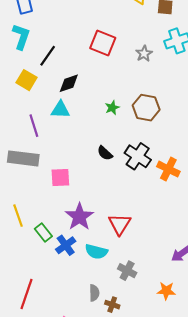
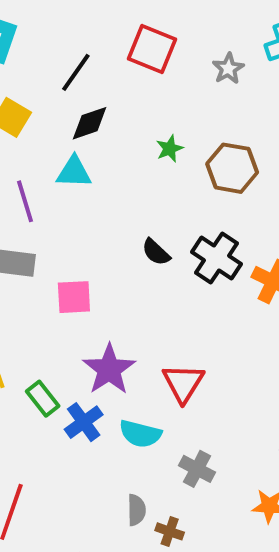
black line: (48, 56) -> (76, 72), moved
green star: (112, 108) -> (170, 149), moved

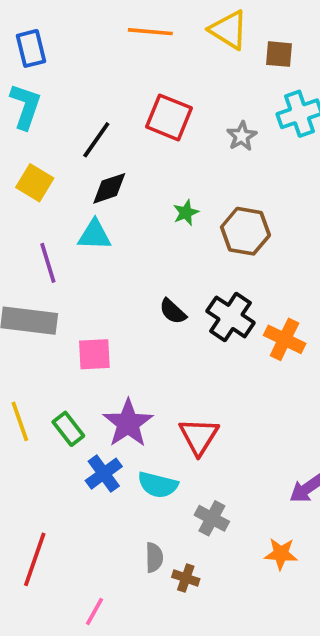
green rectangle: (43, 399) -> (68, 429), moved

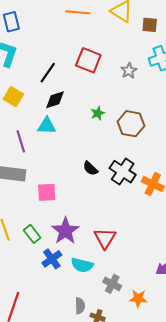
orange star: (281, 554) -> (138, 298), moved

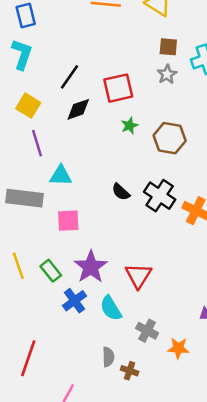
brown square: (150, 25) -> (168, 47), moved
red square: (88, 60) -> (118, 88), moved, turned -35
cyan triangle: (47, 126) -> (61, 176), moved
purple line: (21, 141) -> (37, 143), moved
cyan semicircle: (82, 265) -> (111, 308), turned 45

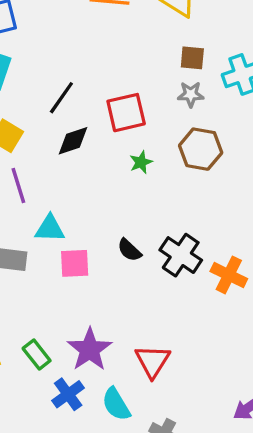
gray star: (167, 74) -> (191, 94), turned 30
brown hexagon: (170, 138) -> (201, 149), moved
pink square: (68, 221) -> (75, 263), moved

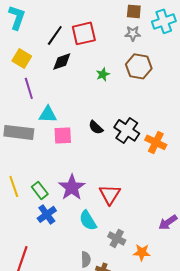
red square: (126, 113) -> (84, 33), moved
blue cross: (68, 394) -> (47, 214), moved

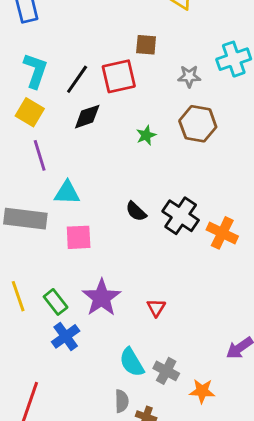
brown square: (134, 11) -> (146, 45), moved
cyan L-shape: (17, 17) -> (35, 71), moved
pink square: (63, 135) -> (79, 237), moved
red triangle: (110, 194) -> (156, 308), size x0.6
cyan semicircle: (88, 220) -> (132, 362), moved

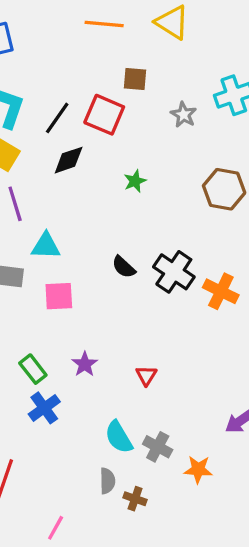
red square: (119, 76) -> (104, 115), turned 36
gray star: (189, 76) -> (184, 115), turned 30
brown hexagon: (198, 124) -> (224, 189), moved
purple star: (102, 298) -> (85, 364), size x0.6

